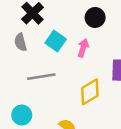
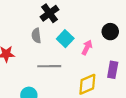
black circle: (95, 17) -> (110, 32), moved

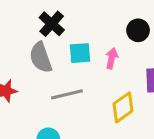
gray semicircle: (36, 36) -> (41, 57), size x1.5
cyan square: (65, 39) -> (80, 53), turned -35

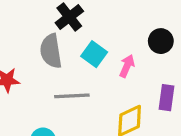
cyan square: (80, 53) -> (94, 54), turned 30

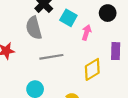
cyan square: (94, 54) -> (68, 18), moved

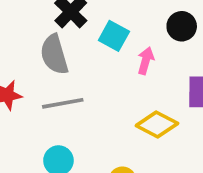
gray line: (51, 57) -> (63, 103), moved
yellow diamond: (92, 69) -> (157, 124), turned 60

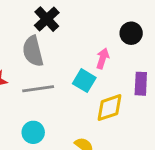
cyan square: (114, 36) -> (84, 81), moved
yellow diamond: (157, 124) -> (109, 108), turned -48

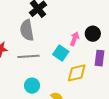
black circle: (131, 33) -> (93, 34), moved
cyan circle: (33, 132) -> (32, 86), moved

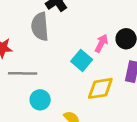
gray line: (29, 56) -> (23, 73), moved

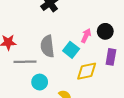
gray semicircle: (40, 27) -> (47, 46), moved

